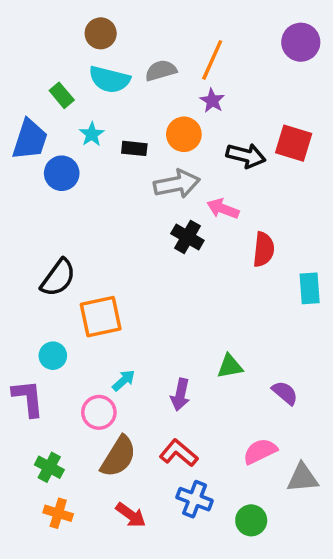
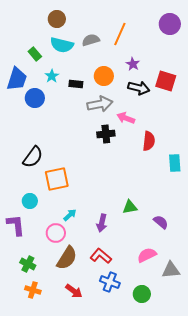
purple star: (212, 101) -> (133, 64), moved
black cross: (187, 237) -> (106, 134), turned -36

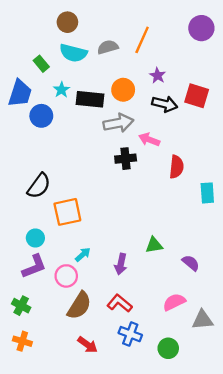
black rectangle: (76, 84) -> (90, 99), size x1.6
purple L-shape: (16, 225) -> (34, 266), moved, turned 75
green cross: (28, 264) -> (21, 306), moved
orange cross: (33, 290) -> (22, 341), moved

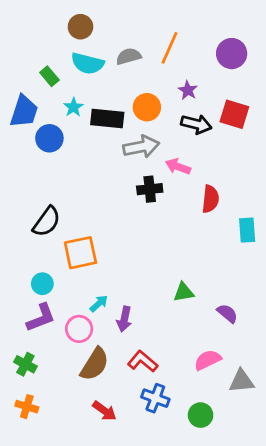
purple circle: (201, 28) -> (232, 54), moved
purple arrow: (121, 264) -> (124, 319), moved

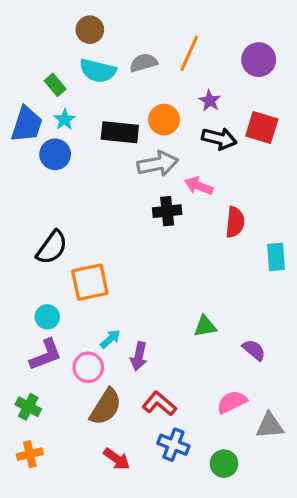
cyan star: (73, 107) -> (65, 120), moved
orange cross: (27, 407) -> (30, 454), turned -30

